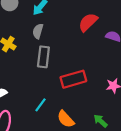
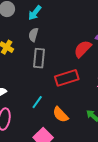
red semicircle: (88, 22) -> (83, 49), moved

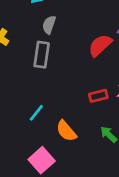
gray semicircle: (33, 35) -> (49, 25), moved
red rectangle: (67, 78) -> (98, 96), moved, size x0.6

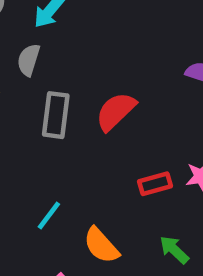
gray semicircle: (49, 25) -> (29, 60), moved
red semicircle: (100, 45) -> (116, 111), moved

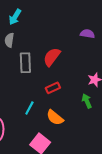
red rectangle: (155, 184) -> (53, 88), moved
green arrow: (174, 250) -> (87, 101), moved, turned 32

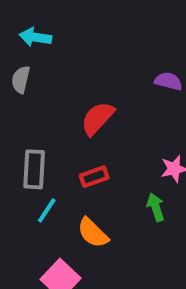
cyan arrow: (15, 17) -> (35, 37), turned 63
gray rectangle: (25, 63) -> (34, 169), moved

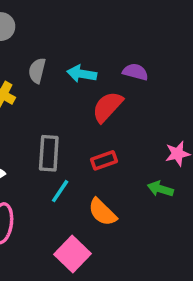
cyan arrow: (35, 37) -> (82, 74), moved
purple semicircle: (168, 81) -> (135, 72), moved
green arrow: (156, 207) -> (160, 189), turned -55

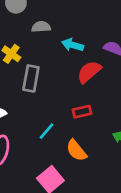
gray semicircle: (37, 71) -> (41, 27), moved, turned 66
gray rectangle: (49, 153) -> (31, 78), moved

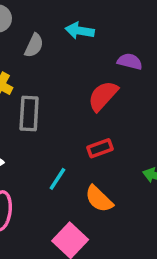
gray semicircle: (41, 27) -> (34, 45), turned 126
cyan arrow: (73, 45) -> (80, 31), moved

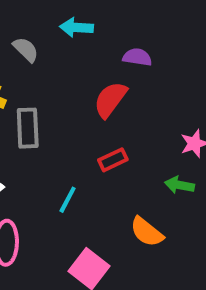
gray semicircle: (34, 45) -> (26, 50), turned -65
orange semicircle: (99, 199) -> (147, 232), moved

